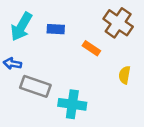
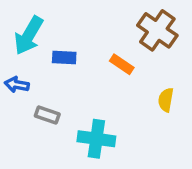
blue rectangle: (56, 29) -> (64, 57), moved
gray rectangle: (35, 86) -> (47, 115), size x0.6

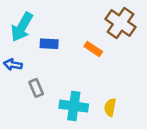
yellow semicircle: (166, 100) -> (110, 107), moved
gray rectangle: (47, 115) -> (36, 88), turned 48

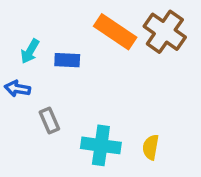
cyan arrow: (22, 27) -> (30, 51), moved, size x0.6
orange rectangle: (93, 49) -> (115, 32), moved, size x1.6

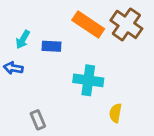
gray rectangle: (49, 121) -> (38, 120), moved
cyan cross: (101, 145) -> (88, 80), moved

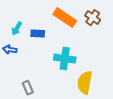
brown cross: (126, 24) -> (93, 18), size x0.7
yellow semicircle: (115, 113) -> (85, 83), size x1.6

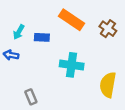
brown cross: (93, 18) -> (108, 29), moved
yellow semicircle: (85, 83) -> (108, 85), moved

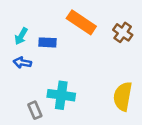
blue arrow: (11, 55) -> (22, 63), moved
cyan cross: (72, 65) -> (61, 95), moved

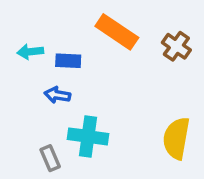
cyan arrow: (21, 36) -> (30, 52), turned 54
blue arrow: (22, 63) -> (57, 95), moved

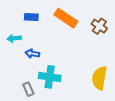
cyan arrow: (30, 52) -> (14, 38), moved
blue rectangle: (68, 61) -> (31, 17), moved

